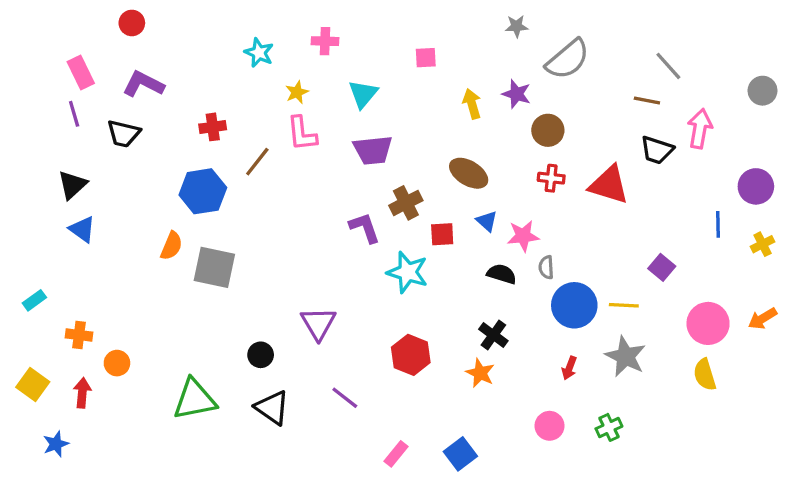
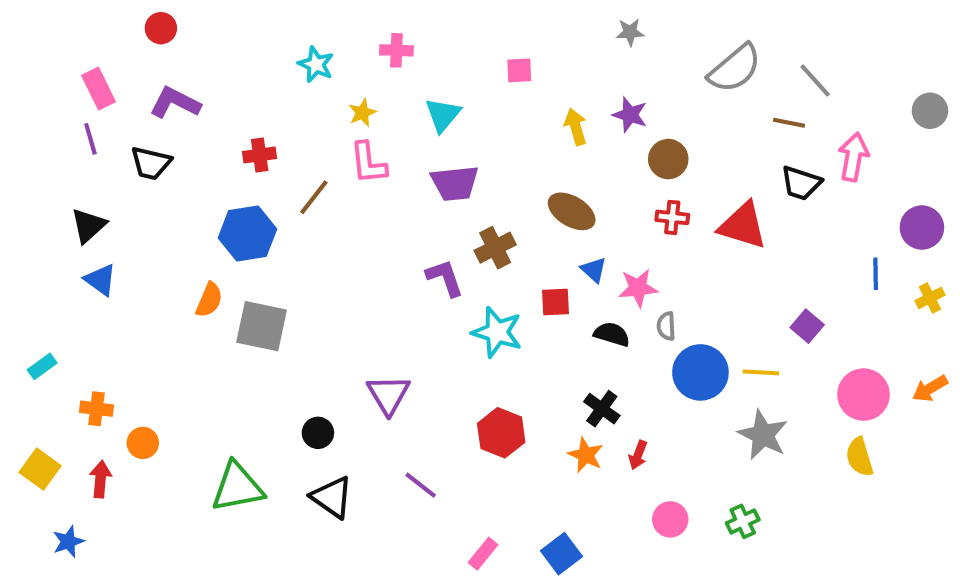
gray semicircle: (568, 59) -> (735, 68), moved
red square: (442, 234) -> (555, 302), moved
red arrow: (569, 368) -> (638, 455), moved

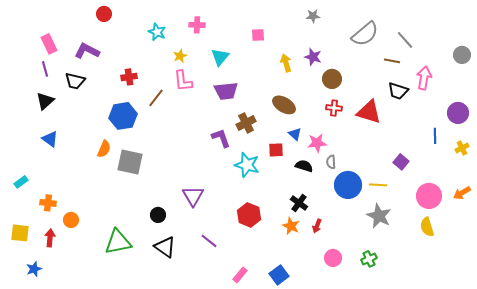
red circle: (161, 28) -> (104, 14), moved
black triangle: (88, 225) -> (45, 101), moved
yellow square: (40, 469) -> (20, 233), turned -30

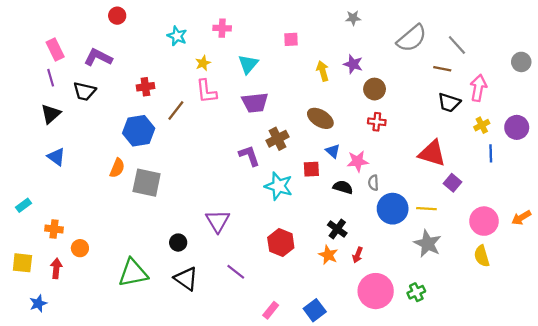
red triangle: (369, 112) -> (432, 153), moved
yellow cross: (462, 148) -> (482, 125), moved
pink circle: (333, 258) -> (376, 291), size x1.8

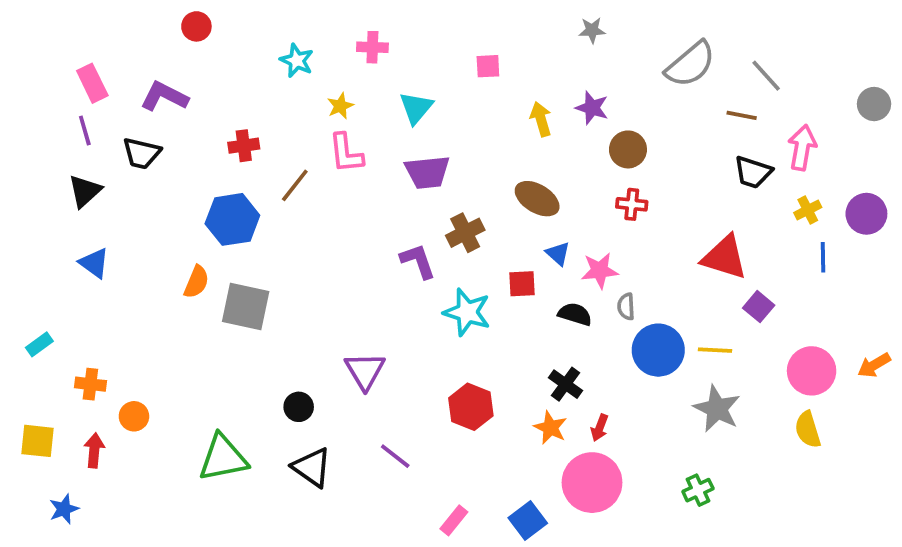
pink circle: (376, 291) -> (592, 483), moved

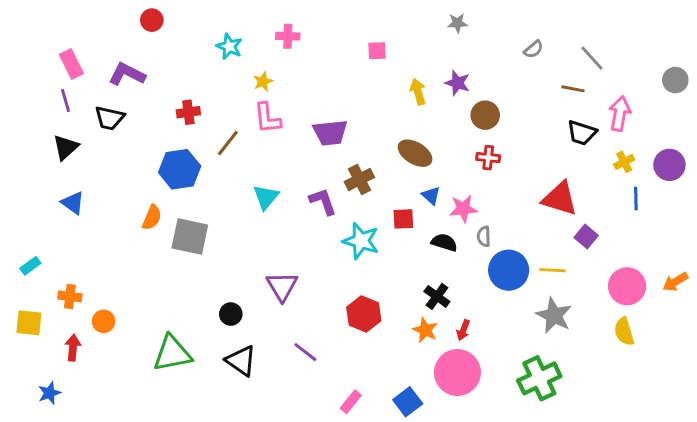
gray semicircle: (690, 64) -> (533, 49), size x0.5
cyan triangle: (416, 108) -> (266, 197), moved
yellow square: (37, 441) -> (29, 323), moved
green cross: (698, 490) -> (539, 378), size x1.8

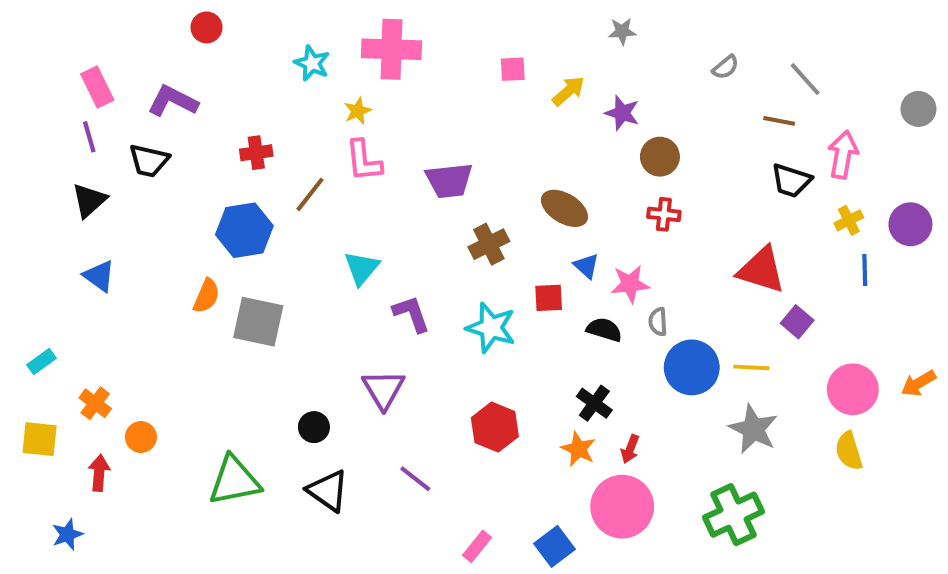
pink cross: (288, 36) -> (391, 49), size x1.8
yellow arrow: (418, 92) -> (568, 91), moved, turned 65
purple L-shape: (323, 201) -> (411, 314), moved
orange cross: (70, 296) -> (95, 403), turned 30

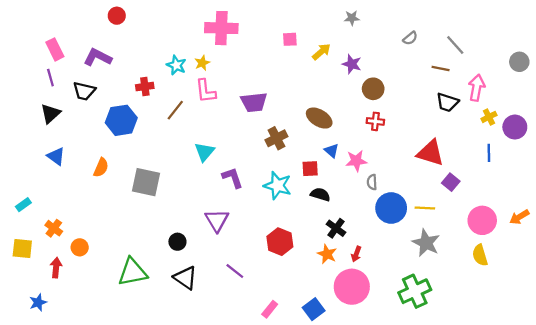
cyan star: (312, 63) -> (176, 65), moved
yellow cross: (849, 220) -> (489, 117), moved
blue hexagon: (244, 230) -> (121, 120), moved
orange semicircle: (207, 296) -> (101, 168), moved
black semicircle: (604, 330) -> (320, 194), moved

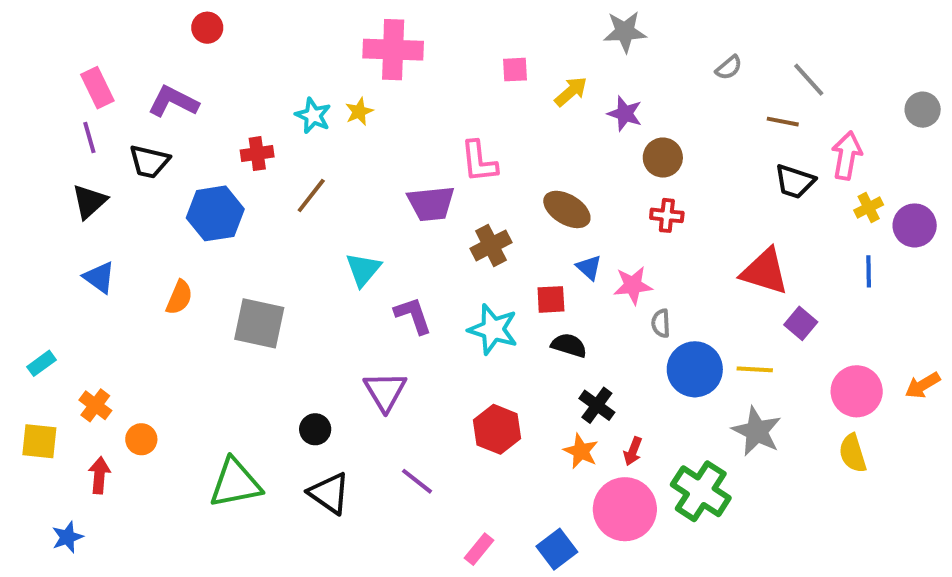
gray star: (352, 18) -> (625, 32), size x1.5
pink L-shape: (206, 91) -> (479, 162), moved
purple trapezoid: (254, 102) -> (431, 203), moved
green cross: (415, 291) -> (701, 491), moved, turned -32

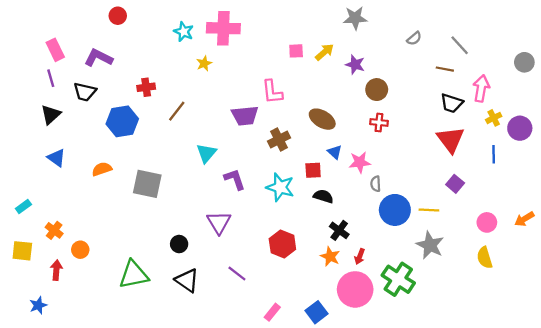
pink square: (515, 70) -> (296, 51), moved
cyan star: (313, 116) -> (184, 32), moved
red triangle: (765, 271) -> (451, 140), moved, turned 36
orange semicircle: (179, 297) -> (102, 169), turned -132
pink circle: (857, 391) -> (487, 222), size x0.7

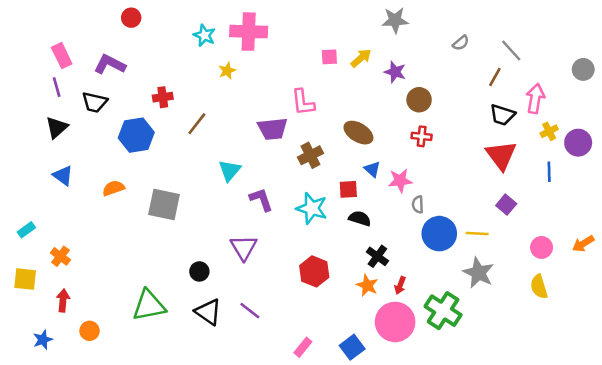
brown line: (445, 69) -> (495, 77), turned -72
orange circle: (80, 250) -> (89, 331), moved
purple line: (237, 274) -> (250, 311), moved

